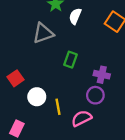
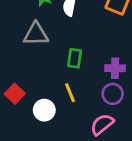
gray triangle: (43, 33) -> (36, 34), turned 30
yellow line: (58, 107) -> (70, 93), moved

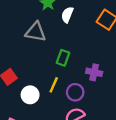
yellow line: (70, 93) -> (54, 85), turned 35
purple circle: (113, 94) -> (75, 92), moved

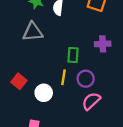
green rectangle: (63, 58) -> (73, 55), moved
purple cross: (94, 72) -> (103, 44), moved

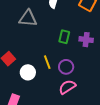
green rectangle: (73, 55) -> (64, 37), moved
yellow line: (63, 77) -> (47, 62), turned -40

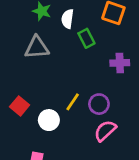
green rectangle: (64, 37) -> (86, 38), moved, turned -32
yellow line: (47, 62) -> (73, 102), turned 64

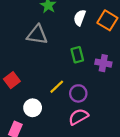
white semicircle: (67, 19) -> (80, 18), moved
green rectangle: (86, 38) -> (77, 55), moved
white circle: (49, 120) -> (33, 108), moved

